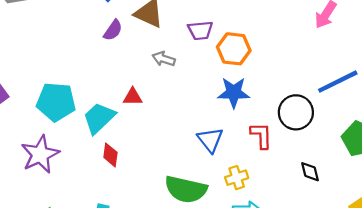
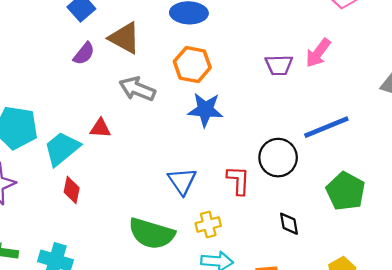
purple trapezoid: (200, 30) -> (279, 65), moved
orange hexagon: (234, 49) -> (192, 65), moved
gray arrow: (164, 59) -> (137, 89), size x1.4
blue star: (234, 92) -> (205, 110), moved

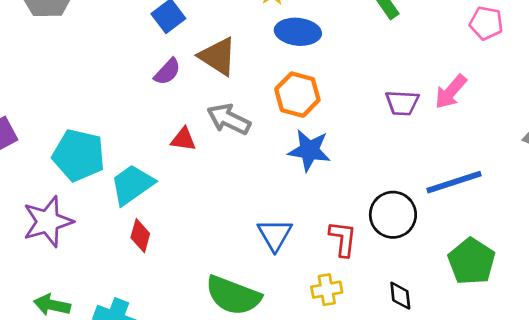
red triangle: (100, 128) -> (183, 139), moved
yellow cross: (208, 225) -> (327, 290), moved

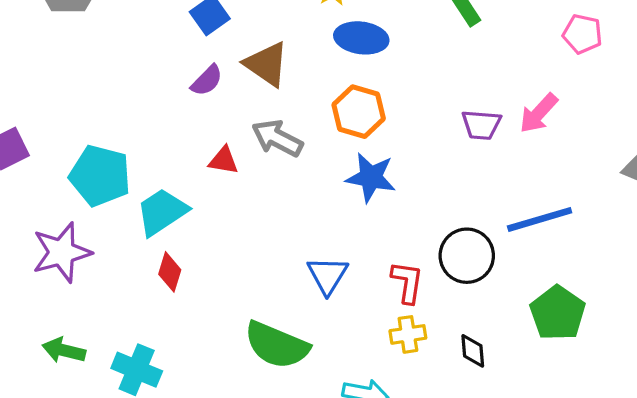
yellow cross: (327, 290) -> (408, 334), moved

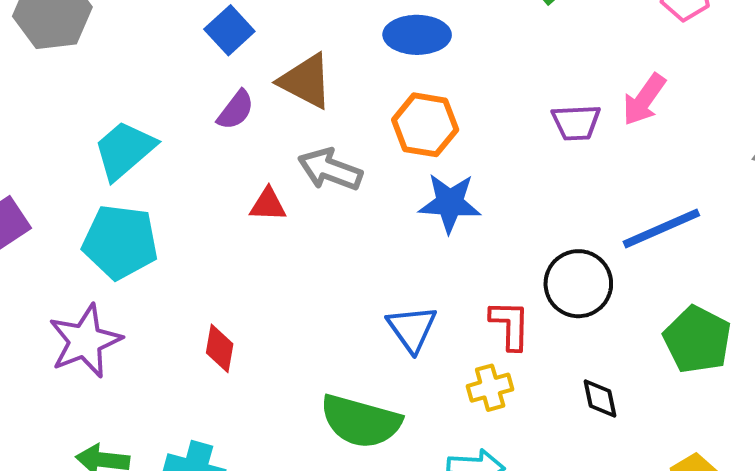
cyan trapezoid: (162, 212) -> (124, 150), moved
yellow cross: (408, 334) -> (490, 388), moved

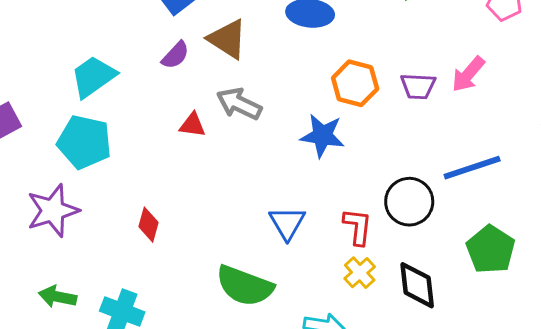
orange hexagon: (425, 125) -> (355, 83), moved
yellow cross: (490, 388) -> (360, 273), moved, turned -32
black diamond: (600, 398) -> (417, 285), size x1.6

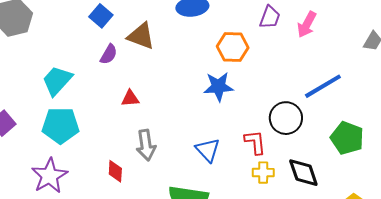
purple trapezoid: (418, 86) -> (270, 17), moved, turned -60
gray arrow: (239, 104) -> (146, 145), moved, turned -112
yellow cross: (360, 273) -> (263, 173), turned -35

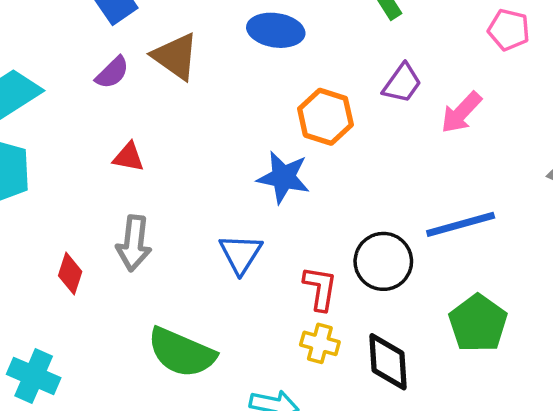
blue triangle: (208, 150) -> (241, 254), moved

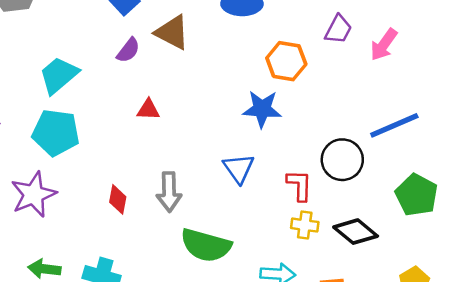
gray arrow: (134, 243) -> (169, 192), moved
black diamond: (388, 362) -> (356, 232), turned -39

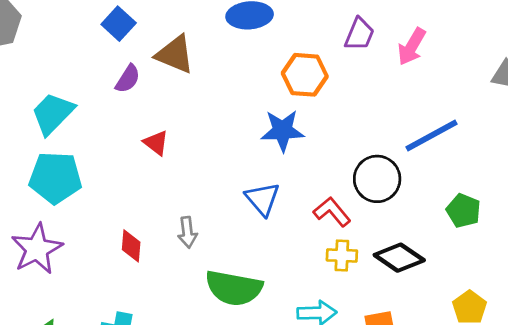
red triangle: (148, 110) -> (156, 143), turned 40
red L-shape: (299, 185) -> (332, 212), turned -36
gray arrow: (169, 192) -> (187, 232), size x0.7
green pentagon: (417, 195) -> (463, 211), size x0.7

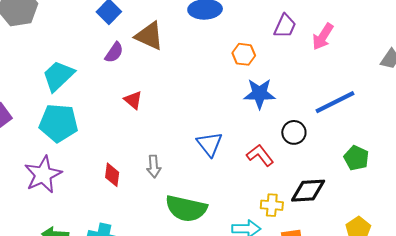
orange hexagon: (305, 75) -> (244, 54), size x0.7
blue star: (283, 131) -> (259, 94), moved
black circle: (377, 179) -> (294, 132), size x0.7
yellow cross: (342, 255) -> (272, 205), moved
black diamond: (399, 258) -> (308, 191), turned -40

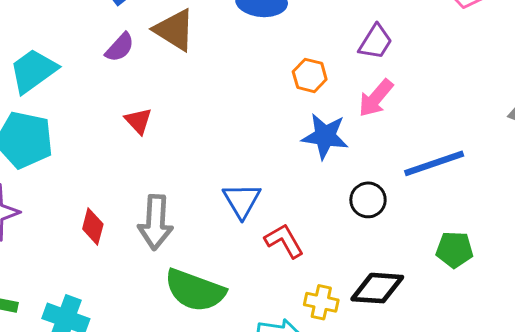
pink arrow: (323, 37) -> (376, 98), moved
red L-shape: (260, 155) -> (284, 241), moved
green pentagon: (356, 158) -> (455, 250), turned -30
gray arrow: (154, 166) -> (156, 222), size x1.6

